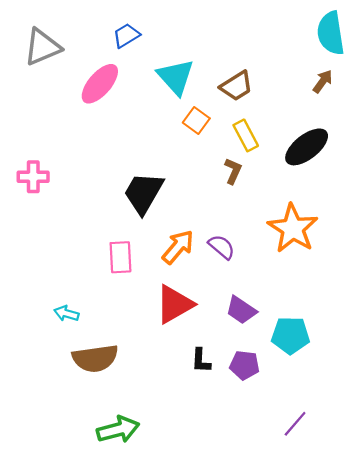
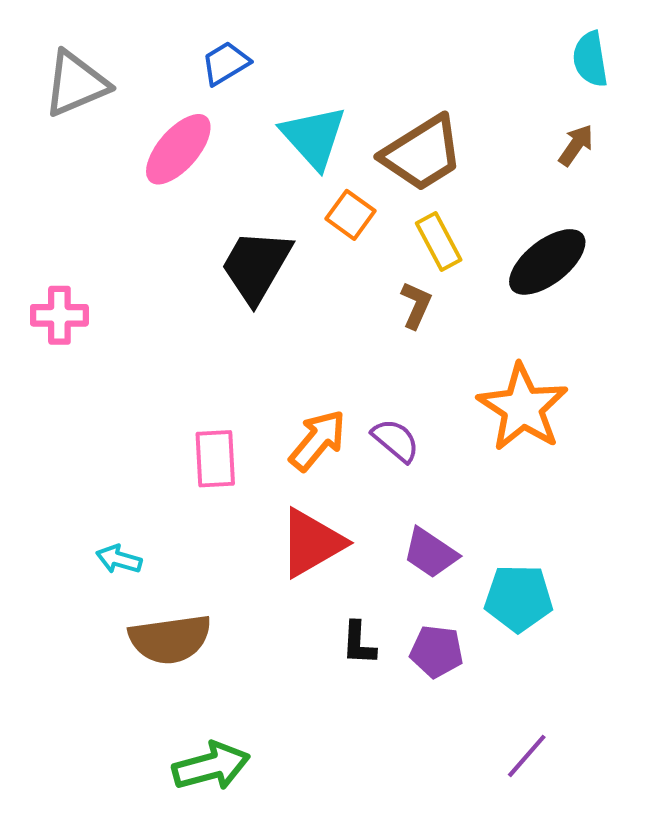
cyan semicircle: (331, 33) -> (590, 59), size x0.7
brown trapezoid: (236, 86) -> (422, 153), size x1.4
black trapezoid: (143, 193) -> (256, 266), moved

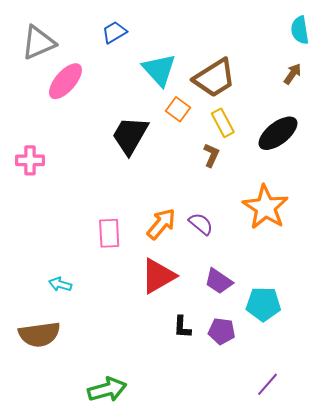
pink ellipse: (178, 149) -> (65, 81), moved
brown semicircle: (170, 639) -> (39, 334), moved

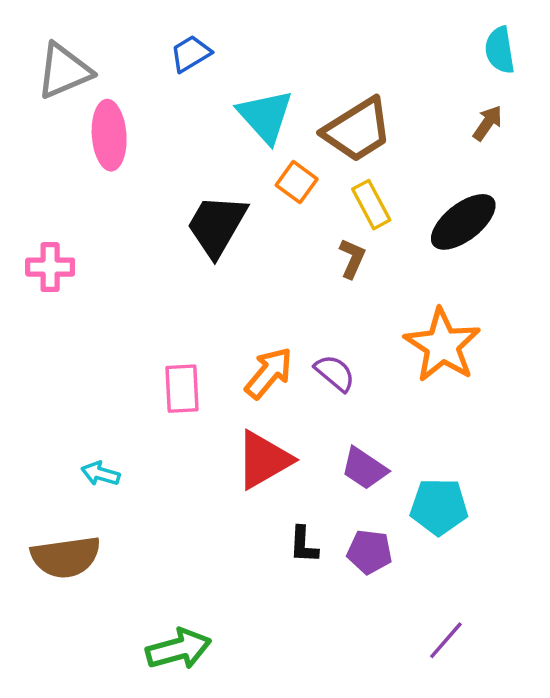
pink ellipse: (65, 81) -> (109, 135), turned -45

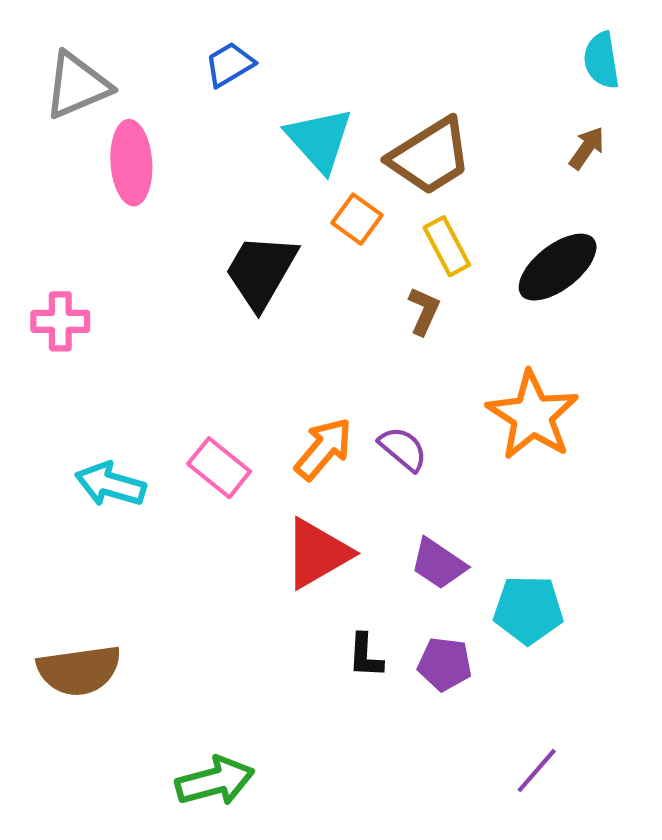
pink rectangle: (182, 389) -> (219, 468), turned -48
cyan arrow: (100, 474) -> (110, 484), moved, size x1.5

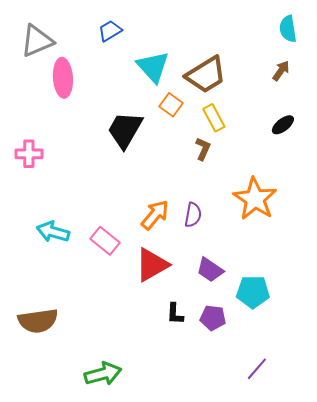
black ellipse: (558, 267) -> (283, 125), moved, size x0.6
purple semicircle: (403, 449) -> (193, 215), turned 60
pink rectangle: (219, 468) -> (105, 241), moved

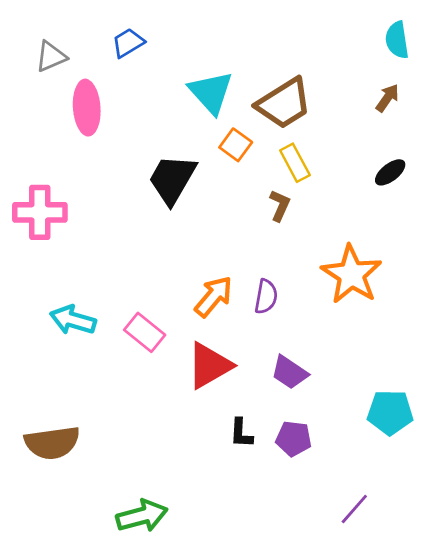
blue trapezoid: (110, 31) -> (128, 43), moved
gray triangle: (37, 41) -> (51, 57), size x0.7
pink cross: (29, 154) -> (40, 212), size x1.4
cyan pentagon: (253, 292) -> (390, 412), moved

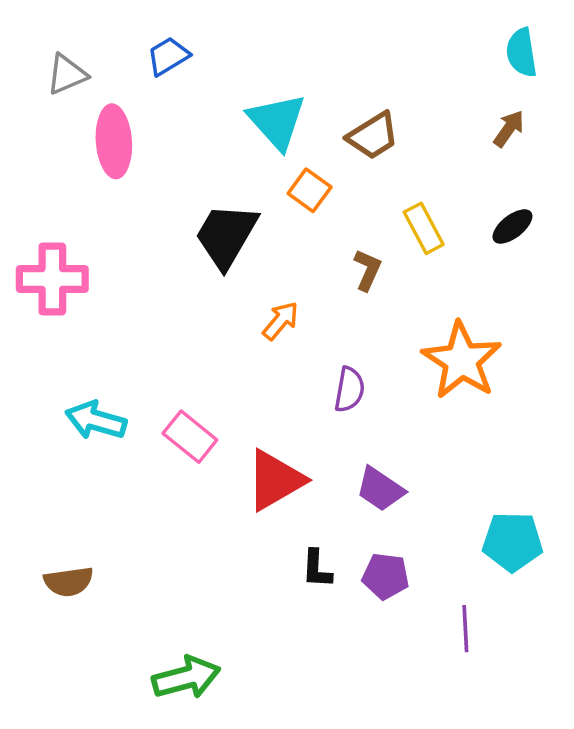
brown trapezoid: (284, 103) -> (373, 136), size x0.7
yellow rectangle: (295, 163) -> (424, 228), moved
orange arrow: (214, 297) -> (281, 321), moved, size x0.7
brown semicircle: (52, 443) -> (69, 582), size x0.7
purple line: (354, 509) -> (465, 629), moved, turned -44

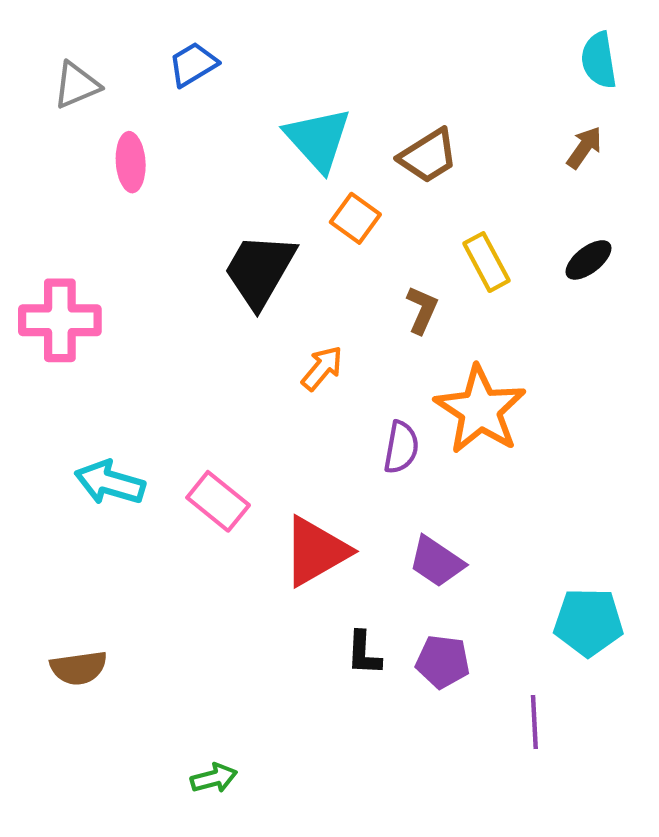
pink ellipse: (114, 141) -> (131, 162), size x0.7
orange star: (462, 361) -> (480, 410), moved
green arrow: (186, 678) -> (214, 778), size x0.6

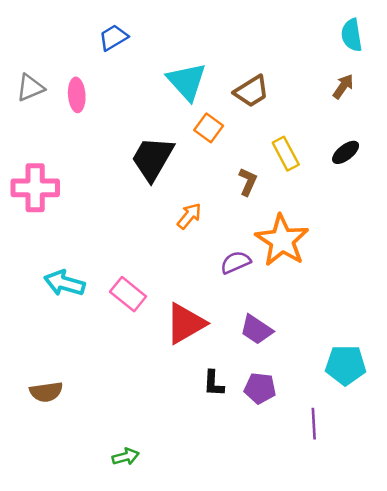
gray triangle: (77, 85) -> (30, 88), moved
purple semicircle: (401, 447) -> (236, 262), turned -124

